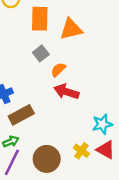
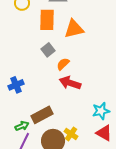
brown rectangle: (21, 115) -> (42, 115), moved
yellow cross: (81, 151) -> (71, 134), moved

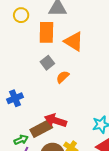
orange triangle: (74, 29) -> (74, 41), turned 45
red arrow: (70, 83) -> (56, 120), moved

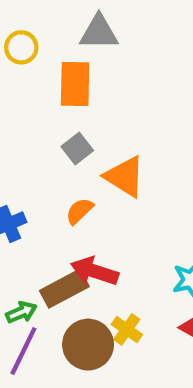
orange triangle: (74, 41) -> (125, 177), moved
orange semicircle: (63, 77) -> (79, 211), moved

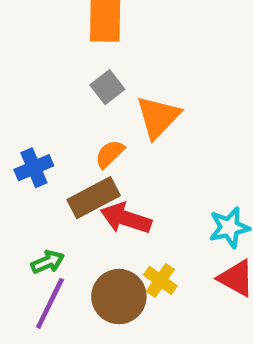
orange triangle: (125, 177) -> (158, 117), turned 42
brown rectangle: (64, 289) -> (94, 198), moved

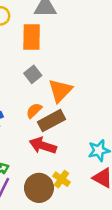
brown rectangle: (94, 198) -> (51, 121), moved

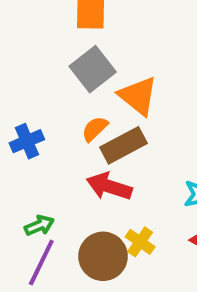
gray square: (33, 74) -> (93, 69), size x1.5
orange triangle: (60, 91) -> (138, 96), turned -35

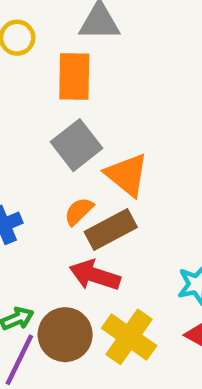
yellow cross: (140, 242) -> (129, 337), size x1.6
brown circle: (103, 256) -> (65, 335), moved

